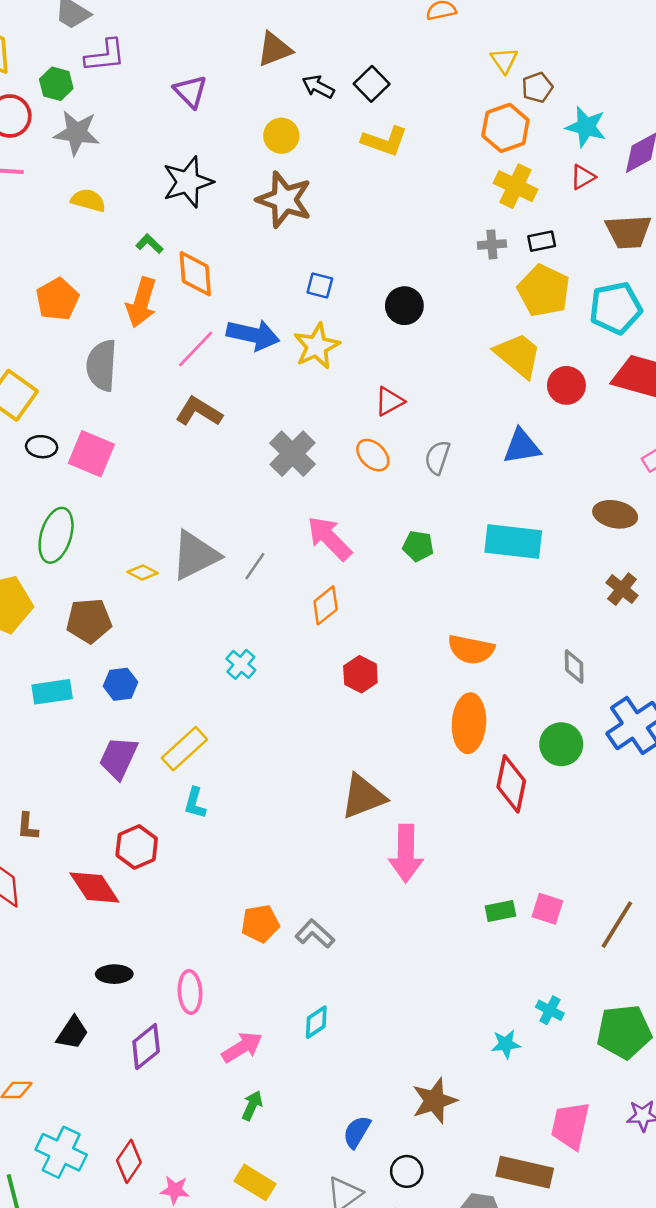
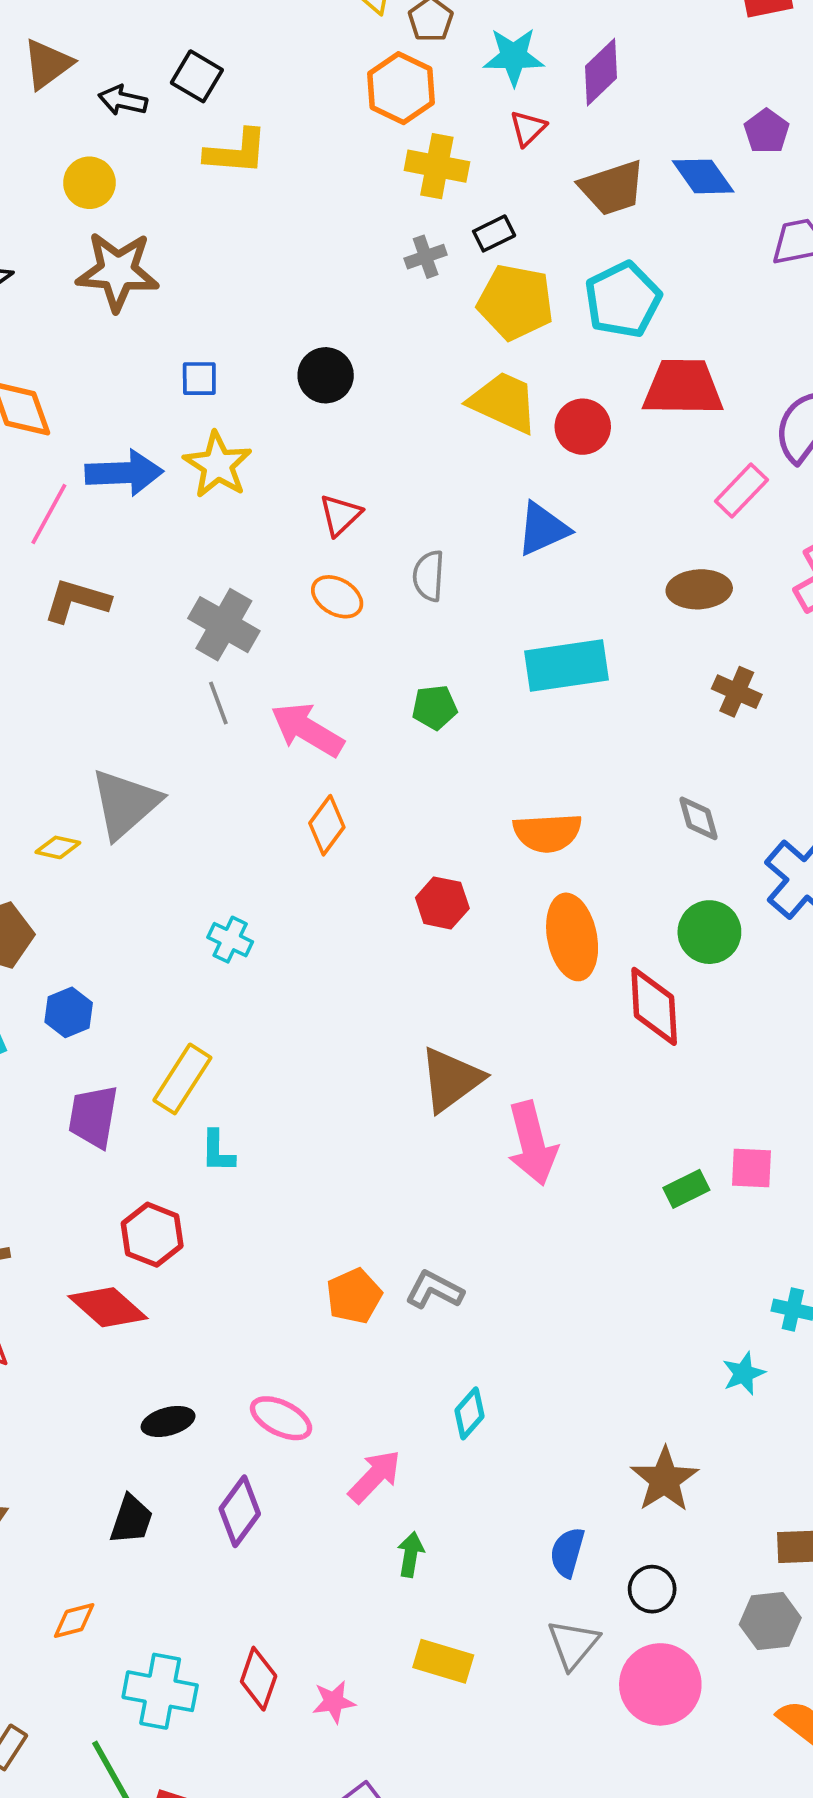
gray line: (255, 566) -> (218, 703), moved, turned -40
red hexagon: (360, 674) -> (442, 903), moved
pink ellipse: (190, 992) -> (281, 1418), turned -45

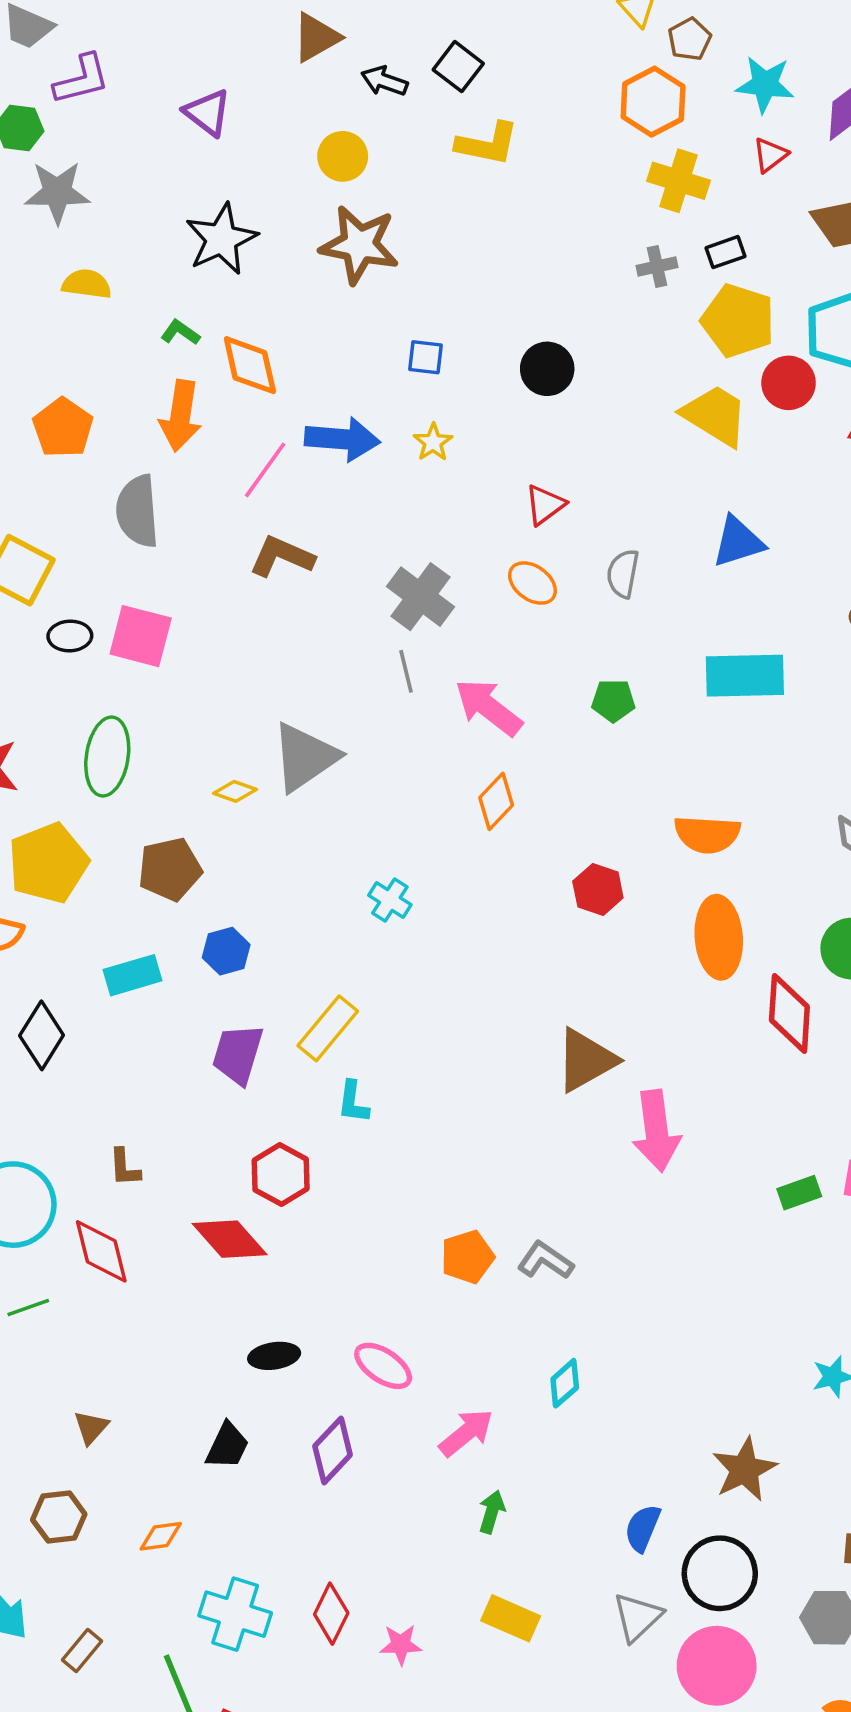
red circle: (583, 427) -> (789, 383), moved
yellow star: (218, 465) -> (433, 442), size x0.6
black circle: (652, 1589) -> (720, 1573), size x1.6

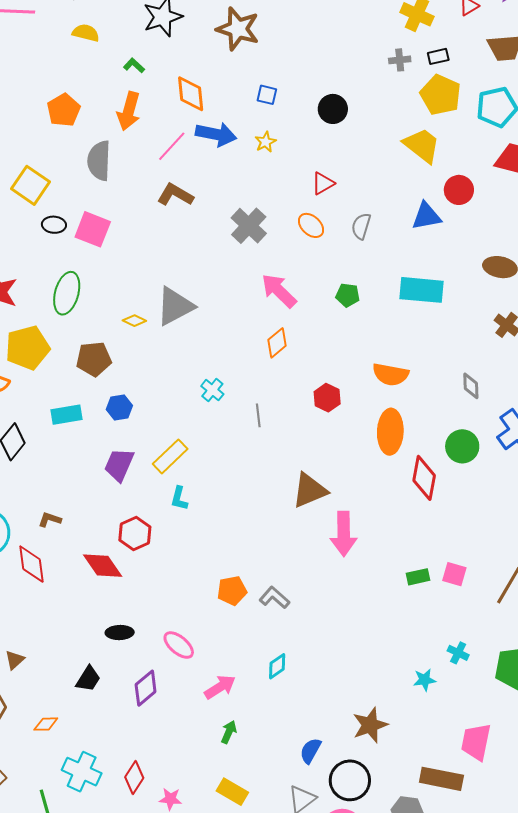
orange diamond: (250, 365) -> (191, 94), moved
red circle: (789, 383) -> (459, 190), moved
gray line: (406, 671) -> (258, 415), moved
brown L-shape: (125, 1167) -> (50, 520), turned 105

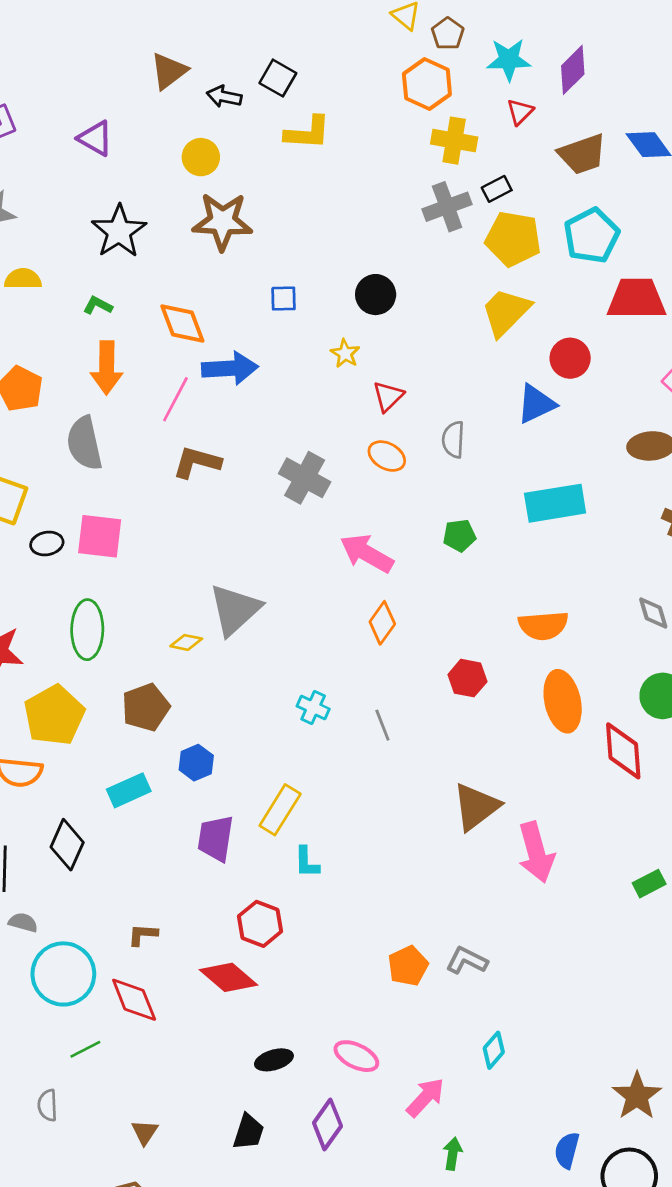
gray cross: (400, 60) -> (447, 207), size x1.6
yellow star: (266, 142) -> (345, 354), moved
yellow trapezoid: (422, 145) -> (506, 312), turned -69

